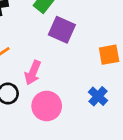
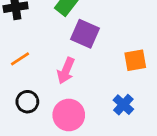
pink arrow: (33, 73) -> (66, 71), moved

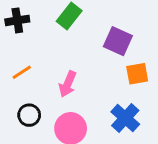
purple square: (85, 34) -> (118, 41), moved
blue cross: (123, 105) -> (125, 118), size x1.4

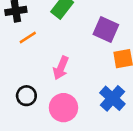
orange line: (22, 72) -> (28, 37), moved

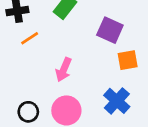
black circle: (26, 96) -> (28, 112), moved

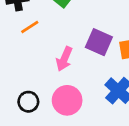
purple square: (110, 30) -> (99, 42), moved

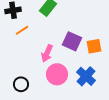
pink circle: (67, 100) -> (57, 74), moved

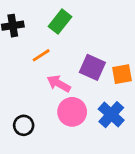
orange line: (22, 30) -> (41, 55), moved
pink arrow: (47, 53) -> (59, 84), turned 96

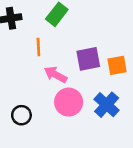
orange line: (41, 55) -> (38, 47), turned -60
purple square: (92, 67) -> (88, 59), turned -35

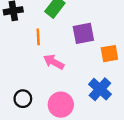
purple square: (88, 59) -> (83, 33), moved
pink circle: (69, 102) -> (61, 105), moved

